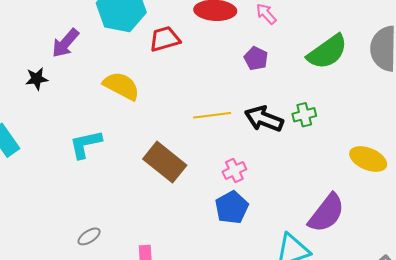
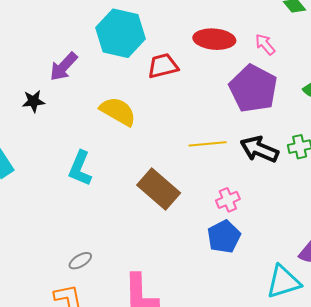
purple pentagon: (256, 58) -> (253, 89), size x2.0
cyan L-shape: (86, 144) -> (80, 168), turned -57

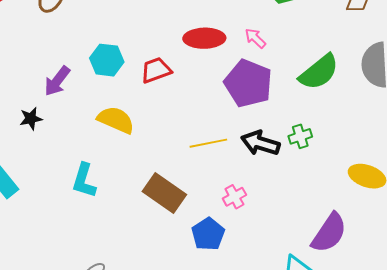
cyan hexagon: (120, 33) -> (107, 60), moved, size x0.7
blue pentagon: (224, 237) -> (208, 234), moved

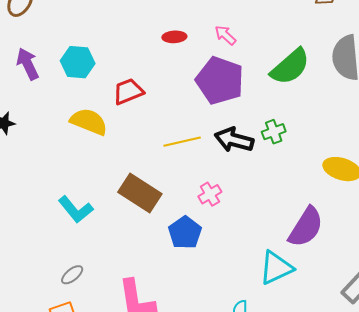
red ellipse: (204, 38) -> (174, 37), size x0.6
red trapezoid: (156, 70) -> (128, 91), moved
purple arrow: (57, 81) -> (28, 64), moved, turned 120
cyan L-shape: (84, 181) -> (76, 209), moved, turned -54

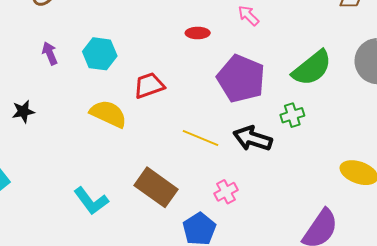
pink arrow: (225, 35) -> (248, 16), moved
purple arrow: (28, 64) -> (50, 53), size x0.7
green cross: (274, 132) -> (292, 115), moved
yellow line: (182, 142) -> (201, 138), turned 33

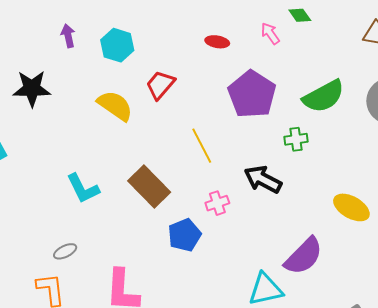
red trapezoid: (149, 85) -> (160, 85), turned -40
black star: (23, 112) -> (32, 89), size x1.6
yellow line: (201, 138) -> (202, 146), turned 30
black arrow: (253, 139) -> (263, 179), moved

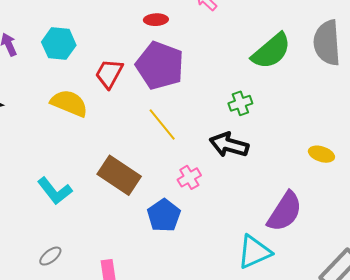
purple pentagon: (252, 94) -> (160, 66), moved
green cross: (296, 139) -> (240, 103), moved
yellow ellipse: (351, 207) -> (321, 154), size x0.7

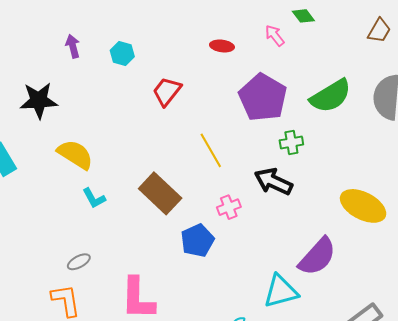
cyan hexagon: (59, 44) -> (122, 54), size x0.7
purple pentagon: (160, 66) -> (263, 98), moved
yellow semicircle: (69, 103) -> (75, 154), moved
yellow ellipse: (321, 154) -> (363, 206), size x1.8
cyan L-shape: (55, 191) -> (94, 198), size x0.7

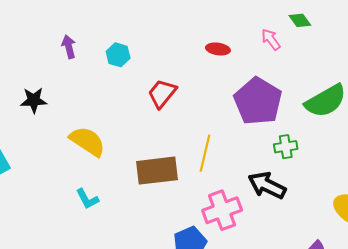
black star: (39, 100) -> (34, 100), size x0.7
yellow line: (211, 150) -> (205, 153), turned 42
yellow semicircle: (75, 154) -> (87, 141), moved
brown rectangle: (160, 193) -> (157, 171), moved, turned -51
pink cross: (229, 207) -> (222, 210), size x1.6

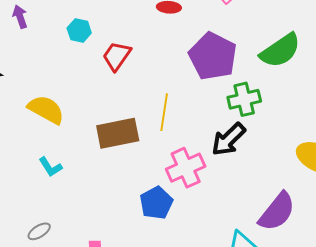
cyan hexagon: (118, 55) -> (79, 31), moved
green cross: (286, 147) -> (244, 99), size x1.4
black arrow: (267, 185) -> (229, 139), turned -66

